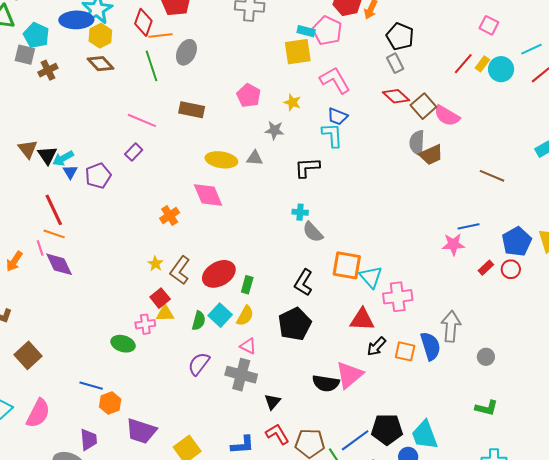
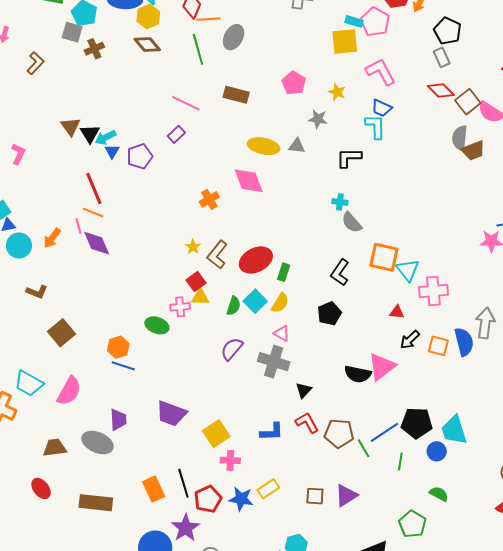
red triangle: (362, 320) -> (397, 312), size x0.6
black pentagon: (295, 324) -> (329, 314), size x0.7
orange hexagon: (110, 403) -> (118, 347), moved

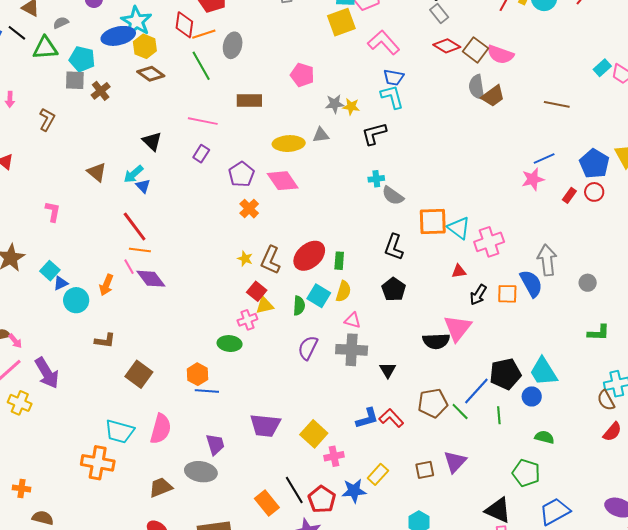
yellow star: (337, 92) -> (351, 107), moved
black triangle: (90, 134) -> (152, 141), moved
purple pentagon: (140, 156) -> (241, 174), moved
red L-shape: (307, 423) -> (391, 418), moved

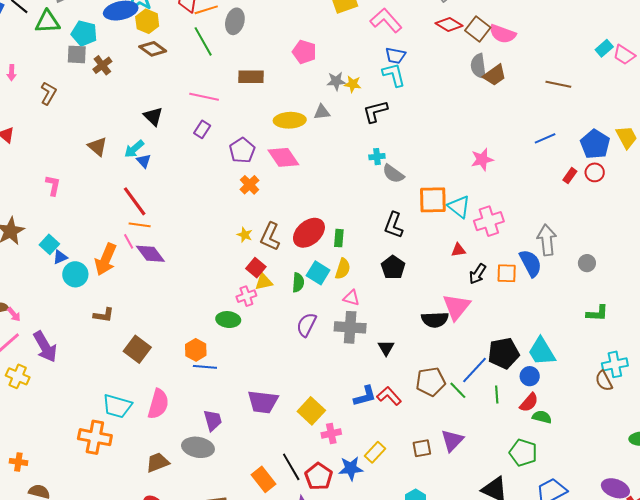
pink star: (533, 179) -> (482, 159), moved
orange arrow: (106, 285) -> (106, 259), size x1.5
red semicircle: (612, 432) -> (529, 402), moved

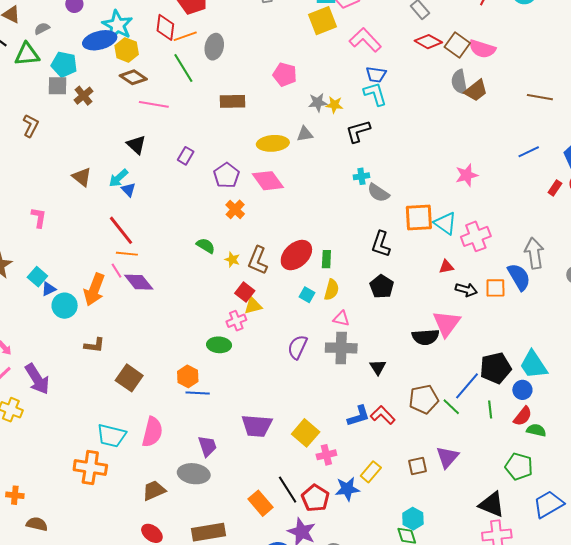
pink line: (204, 97) -> (154, 104), moved
cyan square: (318, 273) -> (307, 295), size x0.7
black arrow: (477, 274) -> (466, 290), turned -105
green semicircle: (298, 282) -> (206, 246), moved, turned -60

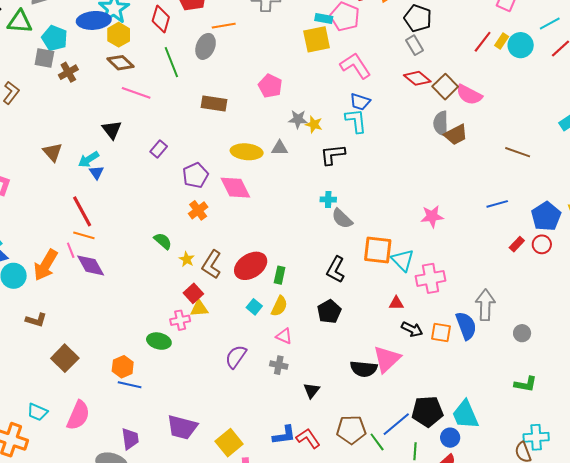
orange line: (185, 36) -> (224, 26), moved
gray cross: (341, 348) -> (279, 365), size x0.6
cyan trapezoid: (111, 436) -> (37, 412), size x0.7

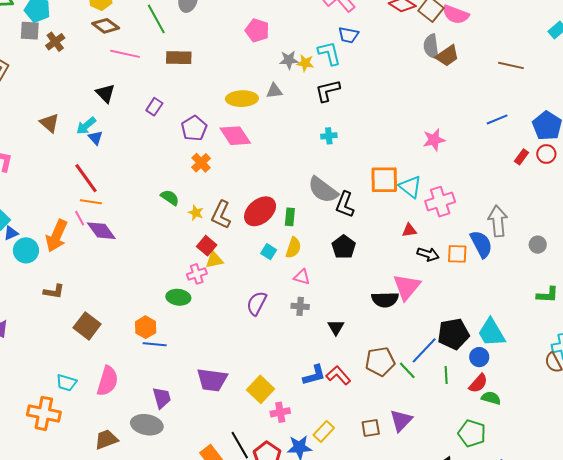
brown rectangle: (214, 103) -> (179, 58), moved
cyan L-shape: (356, 121) -> (329, 53), moved
gray semicircle: (342, 219) -> (323, 190), moved, size x1.4

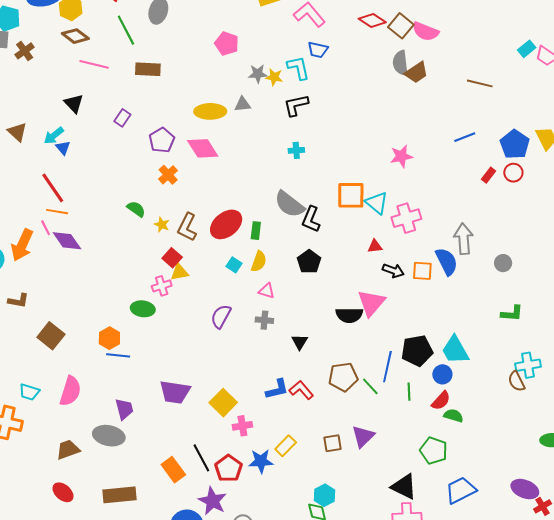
blue line: (424, 350) -> (387, 367), turned -32

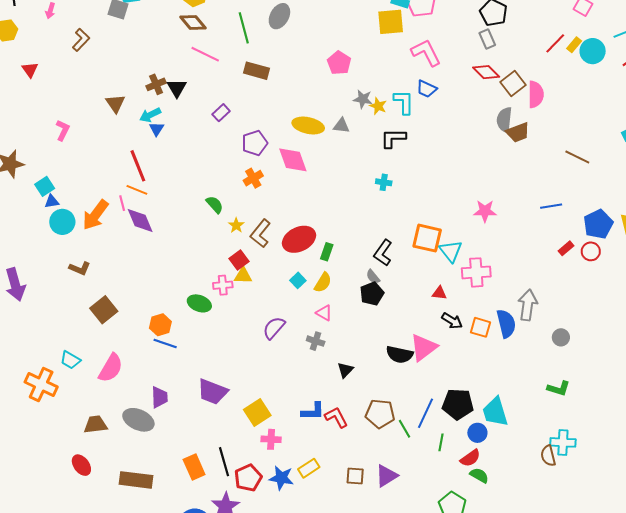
pink semicircle: (425, 31) -> (536, 94), turned -124
brown cross: (25, 51) -> (156, 84), moved
gray semicircle: (289, 204) -> (373, 277), moved, size x0.5

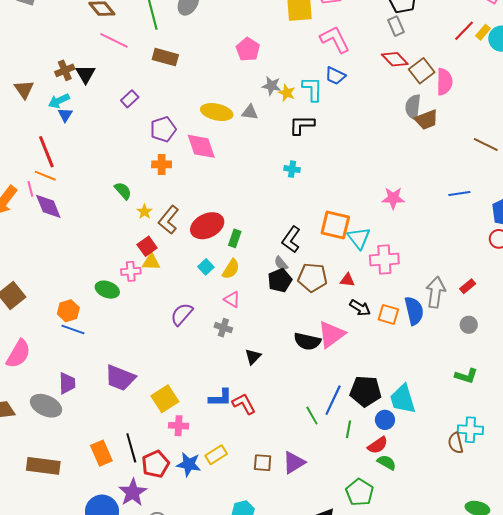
orange cross: (253, 178) -> (162, 164), turned 30
red rectangle: (566, 248) -> (468, 286), moved
brown pentagon: (380, 414) -> (312, 278), moved

